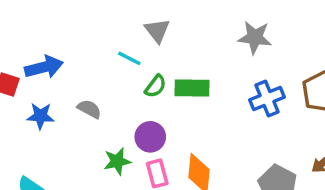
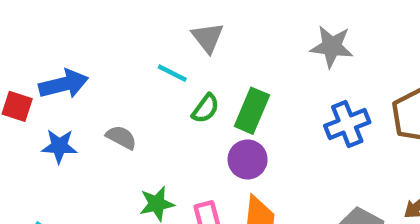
green rectangle: (192, 88) -> (252, 111), turned -68
purple circle: (150, 137) -> (248, 159), moved

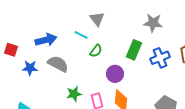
blue arrow: (64, 84) -> (46, 40), moved
green rectangle: (252, 111) -> (134, 50), moved
gray semicircle: (121, 137) -> (58, 64), size x1.5

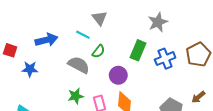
gray star: (153, 23) -> (158, 22), turned -30
gray semicircle: (58, 64) -> (79, 65), moved

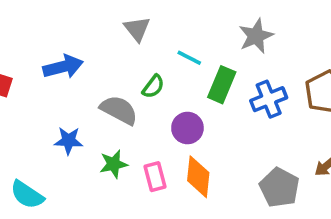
gray triangle: (100, 18) -> (137, 29), moved
cyan line: (83, 35) -> (189, 58), moved
blue star: (30, 69) -> (68, 141), moved

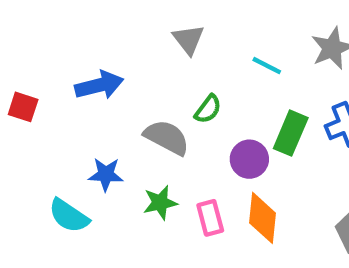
cyan line: (189, 58) -> (267, 66), moved
green rectangle: (222, 85) -> (291, 133), moved
cyan semicircle: (27, 195) -> (69, 216), moved

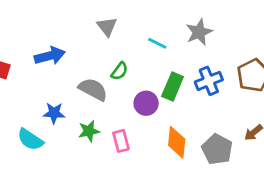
orange diamond: (262, 218) -> (177, 142), moved

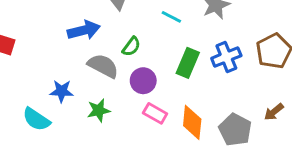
blue arrow: (50, 56) -> (84, 30), moved
purple circle: (146, 103) -> (143, 81), moved
pink rectangle: (121, 141) -> (155, 113), moved, turned -45

